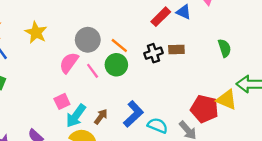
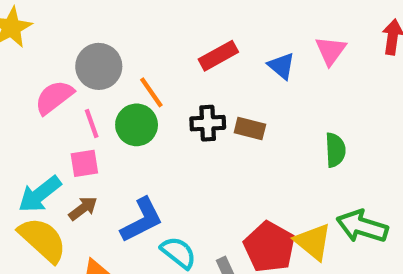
red rectangle: (161, 17) -> (218, 56), moved
pink square: (62, 101) -> (84, 163), moved

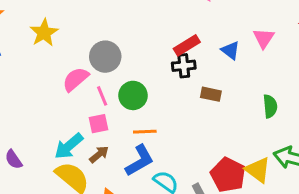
orange line: (151, 92) -> (145, 132), moved, turned -55
black cross: (208, 123) -> (184, 66), moved

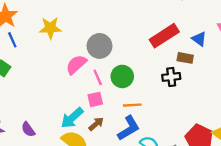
yellow star: (44, 33) -> (50, 28), turned 30
red rectangle: (187, 45) -> (164, 36), size x1.4
black cross: (184, 66) -> (171, 77), moved
brown rectangle: (211, 94) -> (185, 58), moved

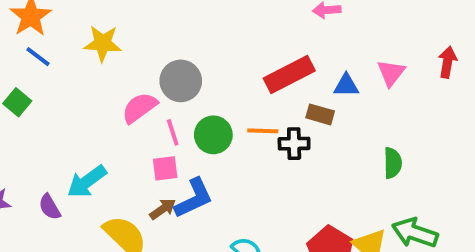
blue triangle: (199, 39) -> (346, 85), turned -42
blue line: (12, 40) -> (38, 57), turned -35
orange line: (132, 105) -> (263, 131), moved
cyan arrow: (72, 118) -> (87, 181), moved
blue L-shape: (129, 128) -> (194, 198), moved

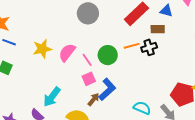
yellow star: (103, 43) -> (42, 49), moved
gray circle: (181, 81) -> (88, 13), moved
blue triangle: (346, 85) -> (166, 11), turned 32

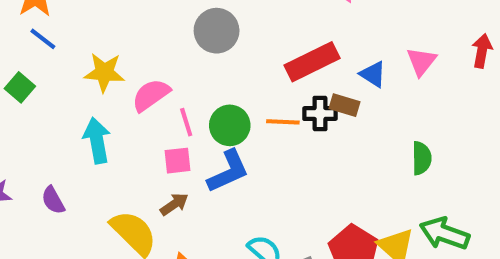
black cross: (149, 47) -> (320, 114), moved
blue L-shape: (107, 89) -> (228, 171), moved
cyan arrow: (52, 97) -> (97, 140), moved, turned 115

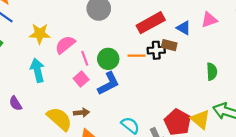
pink triangle: (421, 61) -> (209, 20), turned 35
pink square: (178, 161) -> (81, 79), turned -32
brown arrow: (174, 204) -> (81, 113), moved, turned 32

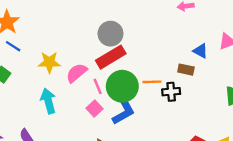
red rectangle: (151, 23) -> (111, 57), moved
black cross: (156, 50) -> (171, 92), moved
green circle: (108, 59) -> (122, 86), size x1.4

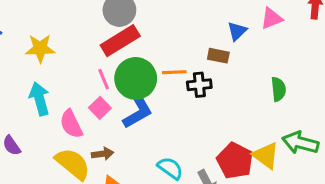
blue triangle: (200, 51) -> (237, 31), turned 49
pink semicircle: (77, 73) -> (71, 124), moved, turned -75

